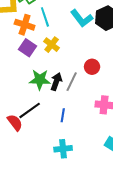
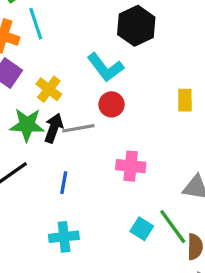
cyan L-shape: (82, 18) -> (105, 67), moved
yellow cross: (52, 45) -> (49, 89), moved
gray line: (72, 82) -> (78, 128), turned 54

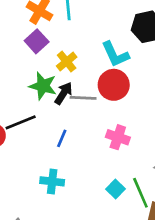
red circle: (112, 104) -> (114, 85), size x1.5

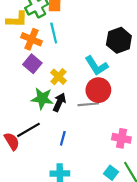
gray line: (83, 98) -> (88, 104), moved
pink cross: (118, 137) -> (121, 138), moved

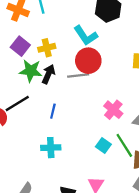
purple square: (32, 64) -> (20, 46), moved
yellow cross: (58, 77) -> (47, 48), turned 35
pink cross: (121, 138) -> (113, 110), turned 30

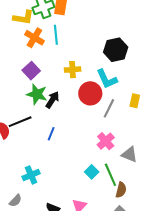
cyan L-shape: (86, 36) -> (107, 79), moved
yellow cross: (47, 48) -> (73, 70), moved
gray line: (78, 76) -> (109, 108), moved, turned -66
cyan cross: (51, 148) -> (31, 175), moved, turned -30

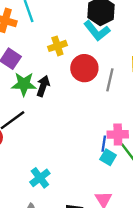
cyan L-shape: (107, 79) -> (97, 31), moved
blue line: (51, 134) -> (104, 144), moved
pink cross: (106, 141) -> (118, 134), moved, turned -36

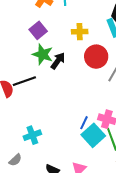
blue line: (104, 144) -> (84, 123), moved
cyan square: (108, 157) -> (93, 135), size x1.6

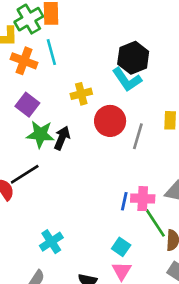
blue line: (84, 123) -> (124, 201), moved
cyan square: (93, 135) -> (121, 247), moved, size x0.6

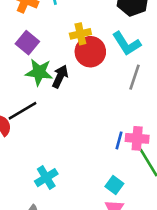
cyan L-shape: (127, 80) -> (127, 44), moved
red circle: (110, 121) -> (90, 52), moved

